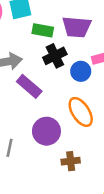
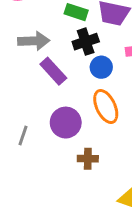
blue circle: (81, 71) -> (101, 67), moved

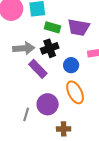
black cross: (86, 42) -> (50, 48), moved
gray line: (23, 135) -> (26, 114), moved

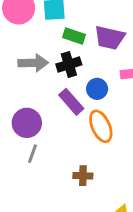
purple rectangle: (38, 69) -> (71, 102), moved
purple circle: (48, 104) -> (27, 123), moved

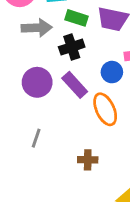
gray arrow: (33, 63) -> (37, 28), moved
blue circle: (97, 89) -> (112, 72), moved
purple circle: (27, 123) -> (37, 82), moved

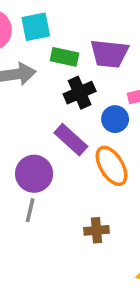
black cross: (72, 47) -> (80, 93), moved
purple circle: (37, 82) -> (34, 174), moved

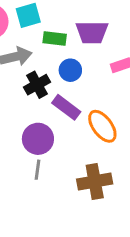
black cross: (80, 93) -> (37, 85), moved
blue circle: (115, 119) -> (70, 70), moved
brown cross: (96, 230) -> (95, 181), size x1.6

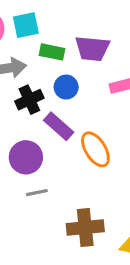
gray line: (37, 170) -> (37, 193), moved, turned 66
brown cross: (95, 181) -> (85, 228), moved

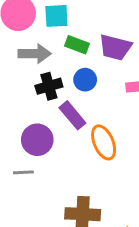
gray line: (37, 193) -> (23, 172), moved

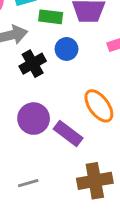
purple rectangle: (72, 115) -> (68, 134), moved
gray line: (23, 172) -> (28, 183), moved

